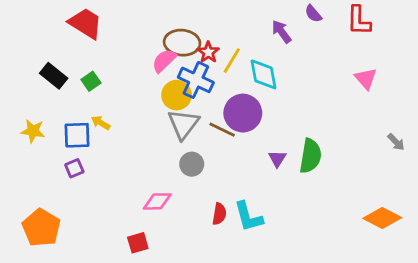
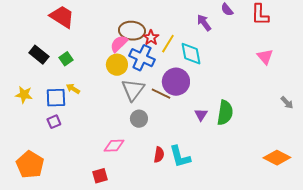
yellow circle: (177, 95) -> (117, 65), moved

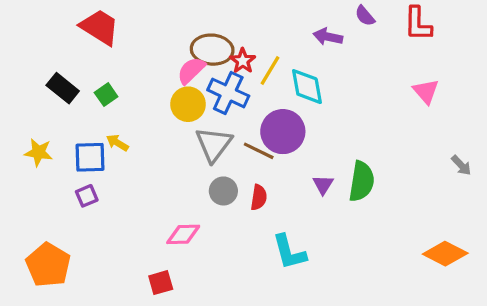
purple arrow: (204, 23) -> (328, 37), turned -42
red semicircle: (159, 155) -> (259, 197), moved

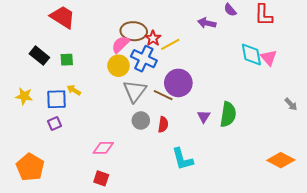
yellow line: (270, 70) -> (170, 44), turned 30
cyan diamond: (307, 87) -> (251, 55), moved
green square: (106, 95) -> (67, 60), turned 32
pink diamond: (183, 234) -> (103, 148), moved
red square: (161, 283) -> (101, 178), turned 35

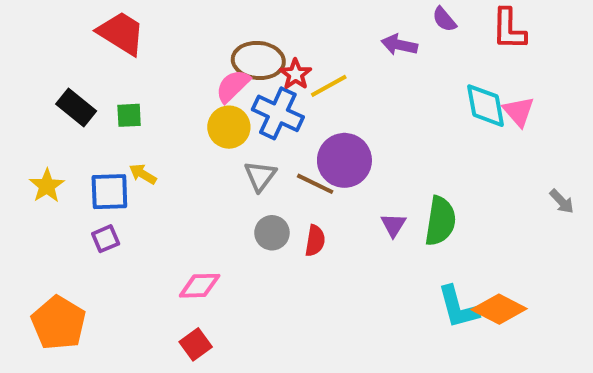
gray triangle: (135, 91) -> (260, 176), size x0.7
yellow star: (24, 96) -> (47, 186), turned 30
cyan L-shape: (182, 159) -> (458, 307), moved
orange diamond: (281, 160) -> (499, 309), moved
red square: (101, 178) -> (196, 344), turned 35

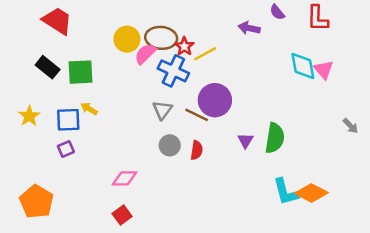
red trapezoid: (121, 33) -> (57, 21), moved
green square: (129, 115) -> (81, 72), size x1.6
yellow circle: (229, 127) -> (127, 39), moved

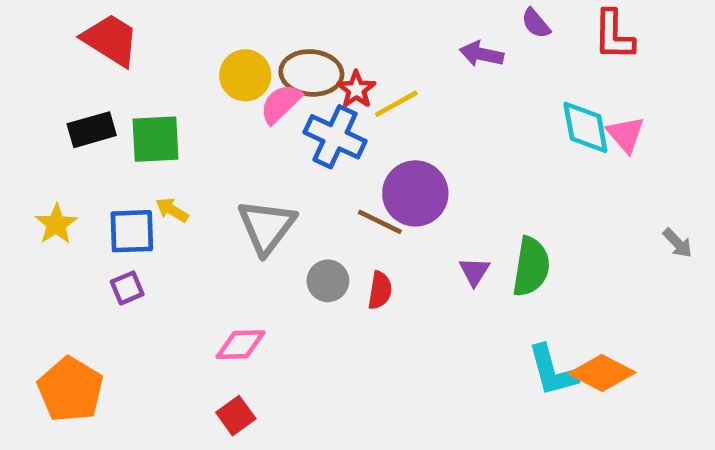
black rectangle: (48, 67) -> (92, 130), turned -55
gray triangle: (162, 110) -> (266, 227), moved, size x1.5

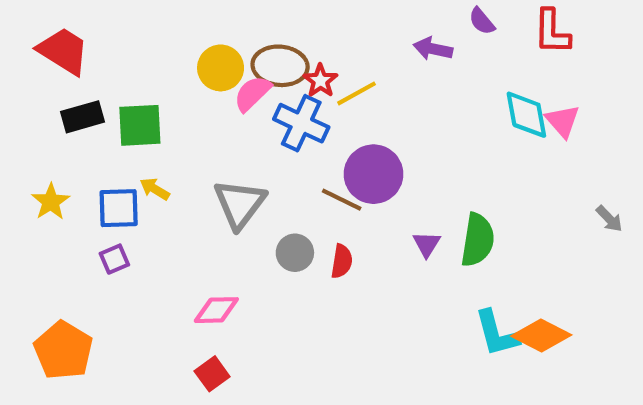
red trapezoid: (111, 40) -> (63, 51), moved

